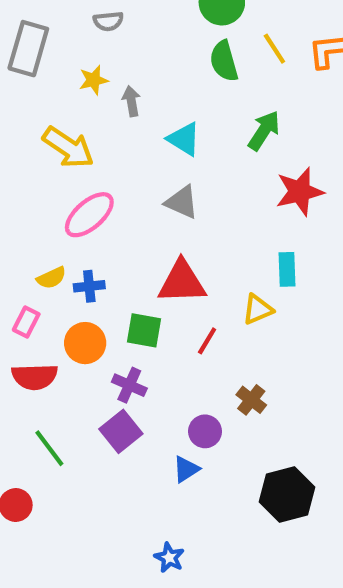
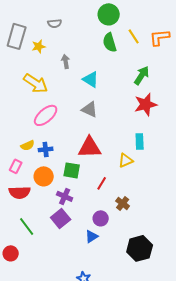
yellow star: (94, 80) -> (39, 46), moved
green arrow: (264, 131) -> (142, 75), moved
red line: (207, 341) -> (102, 183), moved

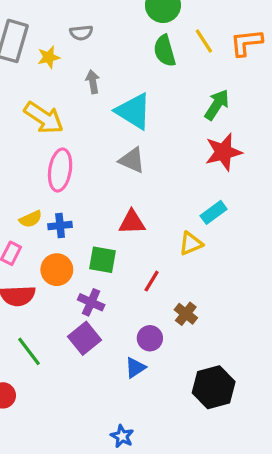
gray semicircle: (55, 23) -> (81, 33), moved
cyan triangle: (91, 79) -> (134, 111), size x1.4
pink ellipse: (46, 115) -> (60, 170), turned -40
cyan rectangle: (140, 141) -> (214, 212), turned 56
red triangle: (90, 147) -> (132, 222), size x0.7

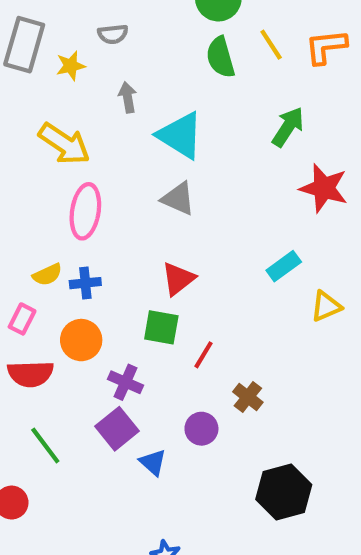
red star: (223, 152) -> (324, 188), moved, turned 30
red triangle: (132, 222) -> (178, 279), turned -36
yellow triangle: (191, 243) -> (326, 306), moved
green square: (103, 260) -> (161, 327), moved
blue triangle: (135, 368) -> (153, 462), moved, turned -45

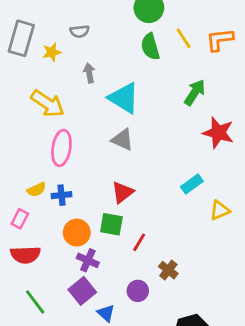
orange circle: (81, 340) -> (77, 233), moved

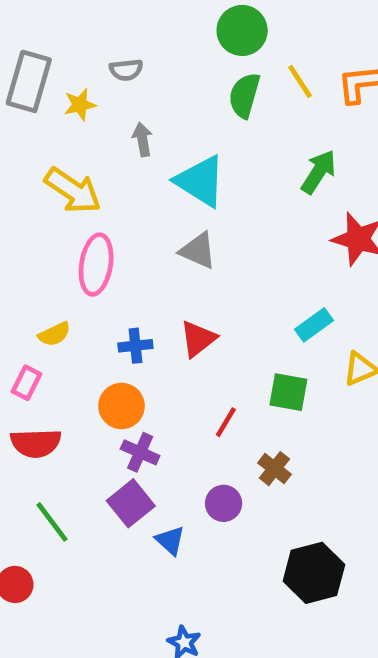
green semicircle: (150, 47) -> (244, 95), turned 32
blue cross: (61, 195) -> (135, 346), moved
green square: (111, 224) -> (288, 392), moved

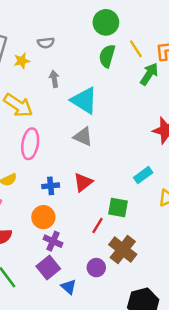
green arrow: (319, 172) -> (149, 74), moved
green square: (288, 392) -> (118, 207), moved
brown cross: (275, 469) -> (123, 250), size x1.6

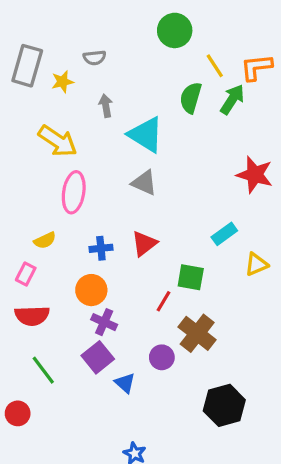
green semicircle: (107, 56) -> (191, 98), moved

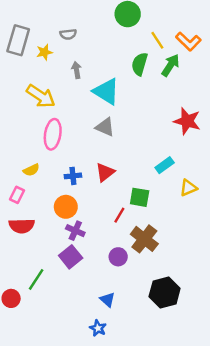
orange L-shape: (256, 67) -> (188, 41), turned -130
green line: (43, 370) -> (36, 279), moved, turned 70
blue triangle: (125, 383) -> (107, 300), moved

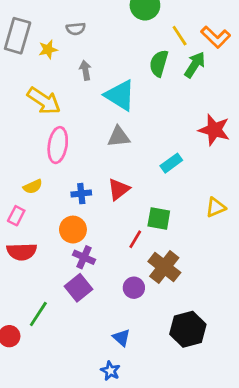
gray triangle: (105, 127) -> (119, 137), turned -30
cyan rectangle: (165, 165) -> (171, 163), moved

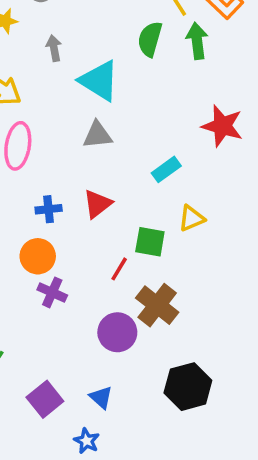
green arrow: (195, 65) -> (197, 41), turned -40
yellow triangle: (216, 207) -> (192, 218), moved
purple square: (78, 288) -> (45, 399), moved
purple circle: (134, 288) -> (117, 332), size x1.4

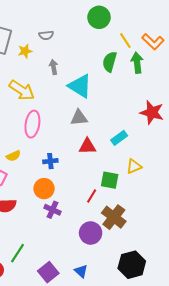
red triangle: (97, 204) -> (87, 146), moved, turned 36

